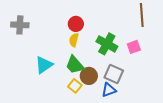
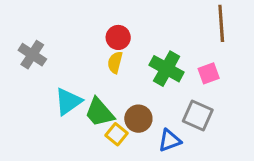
gray cross: (20, 25) -> (32, 55), moved, turned 30
green trapezoid: (75, 65) -> (99, 112), moved
gray square: (114, 74) -> (198, 115), moved

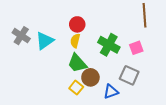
cyan triangle: (68, 101) -> (45, 41), moved
green trapezoid: (99, 112) -> (77, 63), moved

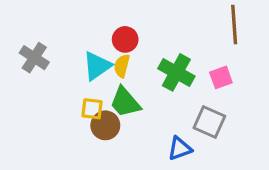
cyan triangle: (45, 41) -> (97, 66), moved
brown circle: (90, 77) -> (105, 125), moved
yellow square: (76, 88) -> (92, 109), moved, turned -32

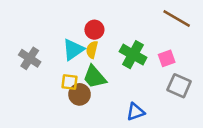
brown line: (234, 25) -> (177, 18), turned -56
gray cross: (34, 58) -> (30, 58), moved
gray square: (209, 122) -> (179, 86), moved

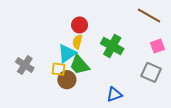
cyan triangle: (73, 50) -> (67, 53), moved
gray cross: (30, 58) -> (25, 65), moved
pink square: (167, 58) -> (157, 46), moved

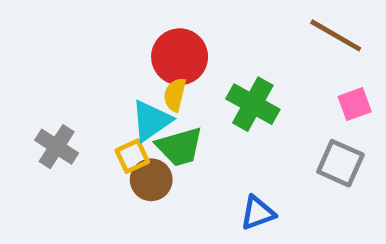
red circle: (80, 25) -> (180, 57), size x1.5
green trapezoid: (80, 65) -> (180, 147), turned -65
yellow square: (58, 69) -> (132, 156), turned -32

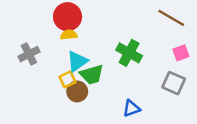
red circle: (180, 57) -> (68, 17), moved
yellow semicircle: (175, 95) -> (69, 35), moved, turned 70
gray cross: (57, 147) -> (29, 54), moved, turned 30

